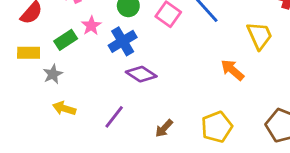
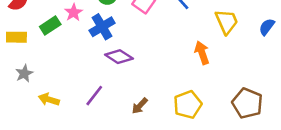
orange arrow: (232, 70) -> (202, 53), turned 30
gray star: (53, 74) -> (24, 73), moved
yellow arrow: (64, 108) -> (49, 99), moved

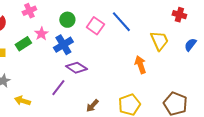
purple line: (94, 96) -> (58, 88), moved

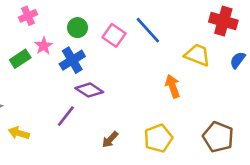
red cross: (179, 15) -> (223, 21), size x1.5
yellow trapezoid: (159, 41) -> (197, 55), turned -45

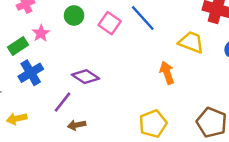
blue cross: (72, 60) -> (31, 73), moved
yellow arrow: (19, 133) -> (17, 119), turned -30
brown arrow: (110, 140) -> (77, 125), moved, turned 36

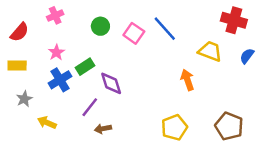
pink star: (41, 33) -> (56, 52), moved
green rectangle: (18, 46) -> (85, 67), moved
purple diamond: (85, 77) -> (111, 83), turned 40
yellow arrow: (17, 119) -> (47, 123), turned 36

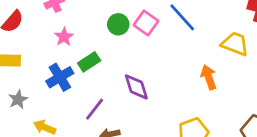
green circle: (100, 26) -> (118, 24), moved
pink star: (56, 52) -> (64, 37), moved
purple diamond: (111, 83) -> (136, 87), moved

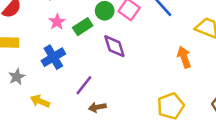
green rectangle: (89, 62) -> (83, 27), moved
purple diamond: (136, 87) -> (114, 46), moved

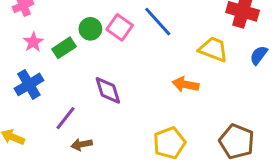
purple diamond: (114, 46) -> (108, 90), moved
orange arrow: (184, 57) -> (185, 84), turned -60

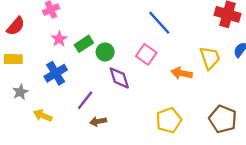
pink square: (120, 27) -> (146, 54), moved
green circle: (90, 29) -> (105, 52), moved
yellow trapezoid: (213, 49) -> (210, 58), moved, turned 50

